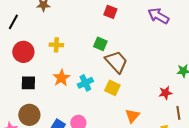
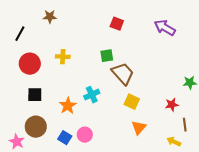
green square: (100, 44) -> (107, 56), turned -32
orange star: (61, 78) -> (68, 106), moved
yellow square: (112, 88) -> (132, 102), moved

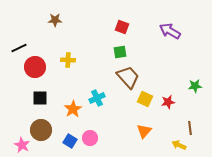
black line: (20, 34) -> (19, 48), moved, turned 35
green square: (107, 56) -> (120, 52), moved
yellow square: (132, 102) -> (145, 99), moved
red star: (172, 105) -> (168, 102), moved

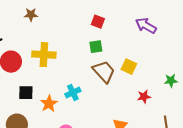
yellow cross: (68, 60) -> (44, 55), size x1.6
black square: (40, 98) -> (26, 93), moved
yellow square: (145, 99) -> (129, 67), moved

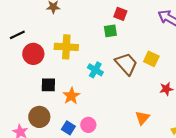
green square: (96, 47) -> (110, 31), moved
cyan cross: (73, 93) -> (95, 70), moved, turned -35

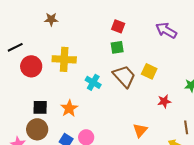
green square: (110, 31) -> (117, 47), moved
black square: (48, 85) -> (40, 107), moved

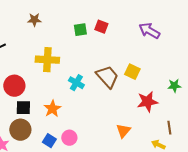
green square: (117, 47) -> (80, 30), moved
red circle: (31, 66) -> (14, 86), moved
red star: (164, 101) -> (147, 102), size x1.5

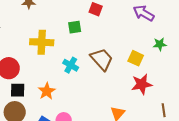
green square: (80, 30) -> (75, 27), moved
yellow square: (132, 72) -> (136, 58), moved
green star: (174, 86) -> (160, 44), moved

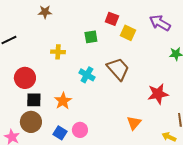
yellow cross: (42, 42) -> (58, 52), size x0.6
yellow square: (136, 58) -> (128, 33), moved

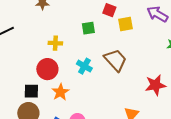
yellow square: (128, 33) -> (125, 24), turned -35
red circle: (25, 78) -> (47, 69), moved

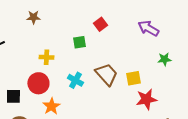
red square: (109, 10) -> (100, 24), turned 32
yellow square: (125, 24) -> (133, 78), moved
black square: (31, 91) -> (13, 96), moved

